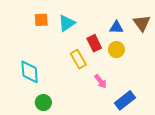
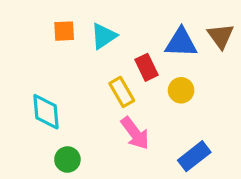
blue triangle: (116, 27) -> (181, 43), size x1.5
yellow circle: (116, 50) -> (181, 90), moved
pink arrow: (101, 81) -> (135, 133), moved, size x1.5

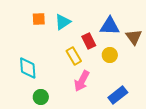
brown triangle: (221, 36) -> (134, 37), moved
pink arrow: (135, 133) -> (82, 81), turned 65

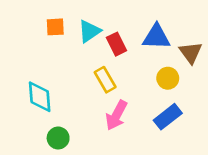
red rectangle: (89, 41) -> (116, 44), moved
yellow circle: (110, 55) -> (168, 78), moved
blue rectangle: (118, 95) -> (168, 117), moved

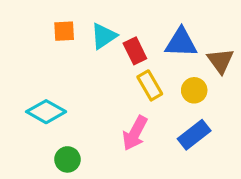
yellow rectangle: (105, 80) -> (150, 85), moved
cyan diamond: (40, 97) -> (46, 112), turned -56

